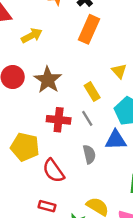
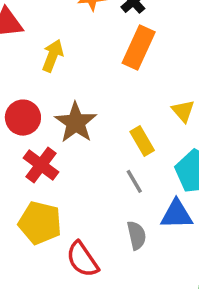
yellow arrow: (32, 36) -> (53, 56), turned -42
red cross: (59, 120) -> (41, 165), moved, turned 30

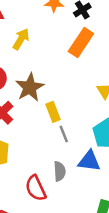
yellow rectangle: (142, 141) -> (53, 112), moved
red semicircle: (82, 259) -> (36, 188), moved

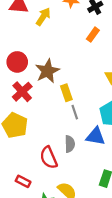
yellow arrow: (21, 39) -> (43, 17), moved
orange rectangle: (81, 42) -> (93, 35), size x0.6

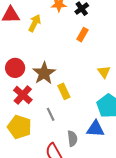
gray line: (75, 112) -> (51, 114), moved

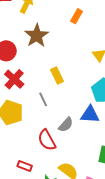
brown star: (44, 73) -> (37, 36), moved
gray semicircle: (72, 138) -> (66, 125), turned 49

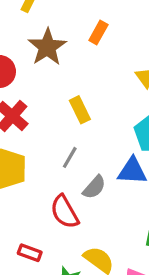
orange rectangle: (77, 16) -> (98, 32), moved
gray line: (43, 99) -> (70, 157), moved, turned 56

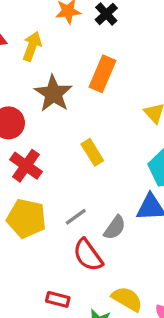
orange rectangle: (98, 32) -> (102, 74), size x1.5
gray line: (70, 157) -> (76, 217), moved, turned 30

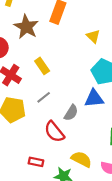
yellow rectangle: (92, 152) -> (42, 66), moved
gray line: (76, 217) -> (44, 97), moved

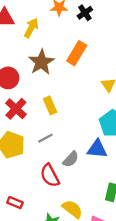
red rectangle: (36, 162) -> (15, 203), moved

